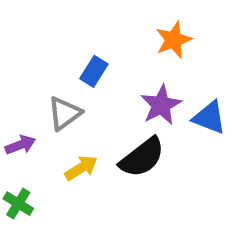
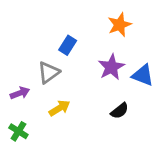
black semicircle: (142, 157) -> (120, 111), moved, size x0.6

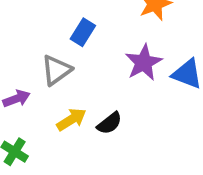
black semicircle: (120, 111) -> (109, 123), moved

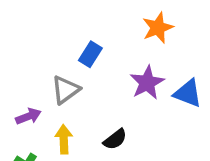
yellow arrow: (72, 119) -> (64, 139), moved, turned -60

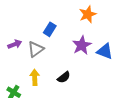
purple arrow: (28, 116) -> (15, 44), moved

